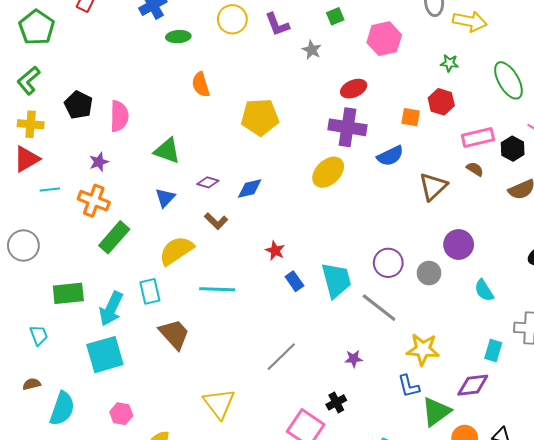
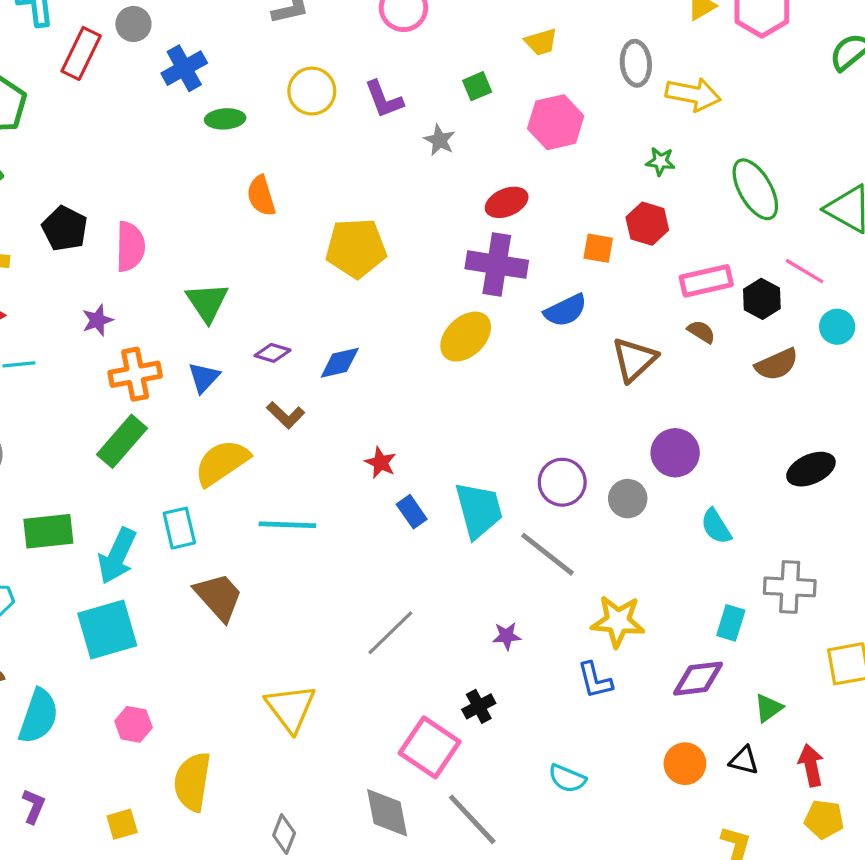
green triangle: (167, 151) -> (207, 302), turned 36
orange cross: (94, 201) -> (135, 374), moved, turned -32
green triangle: (436, 412) -> (768, 708), moved, size x0.6

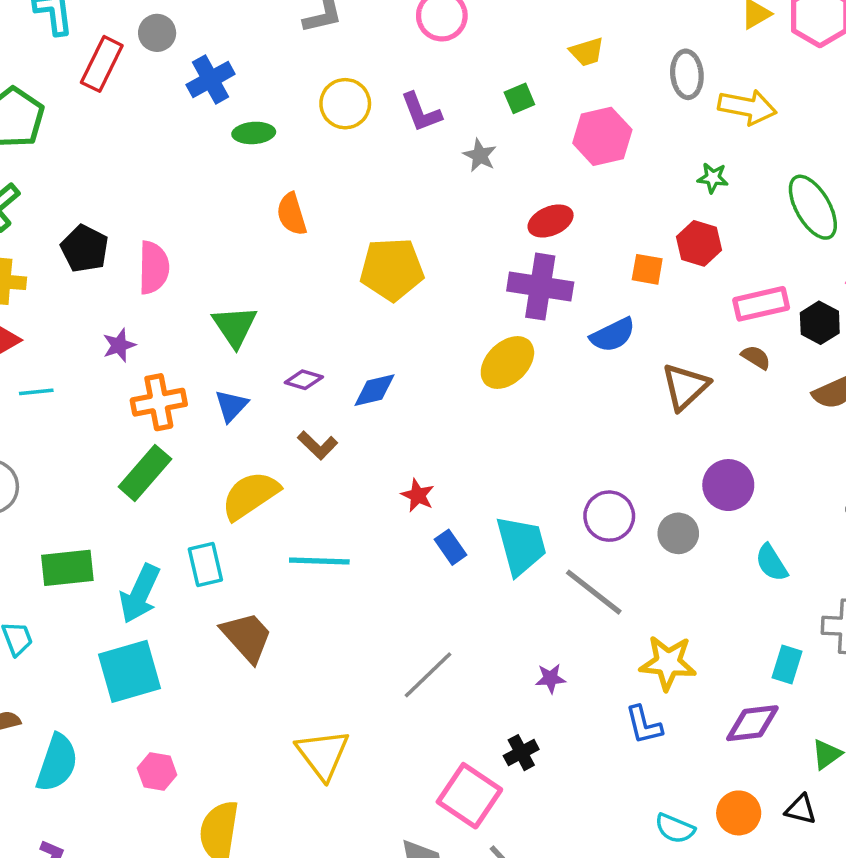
cyan semicircle: (567, 778) -> (675, 828), moved

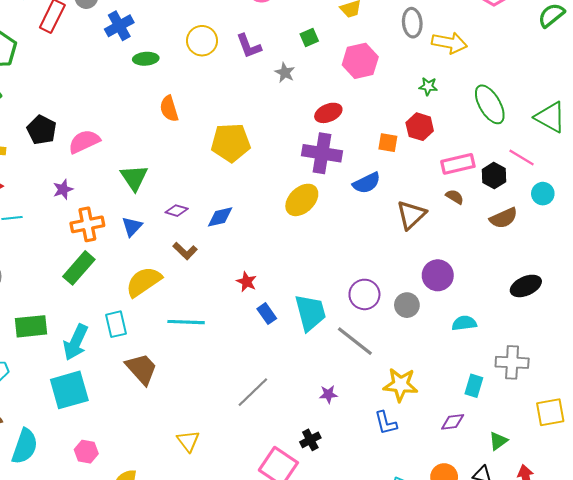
pink semicircle: (154, 268) -> (84, 142), turned -116
cyan semicircle: (771, 563) -> (464, 323), turned 115
purple diamond: (752, 723) -> (453, 422), size x0.7
yellow triangle: (323, 754) -> (188, 441), size x0.7

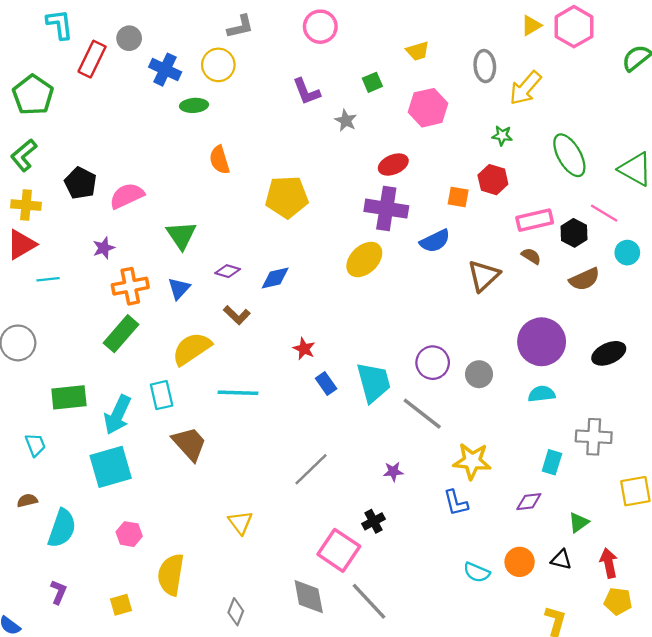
blue cross: (119, 26) -> (165, 70), turned -36
yellow circle: (202, 41) -> (218, 65), moved
yellow arrow: (449, 43) -> (525, 88), turned 120
purple circle: (438, 275) -> (542, 342), moved, size x1.4

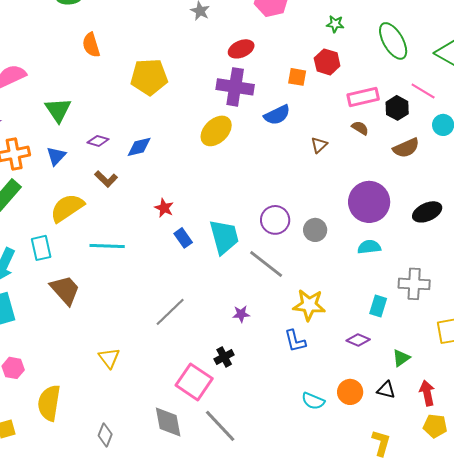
brown triangle: (484, 276) -> (319, 145), size x0.6
purple diamond: (529, 502) -> (358, 340), turned 30

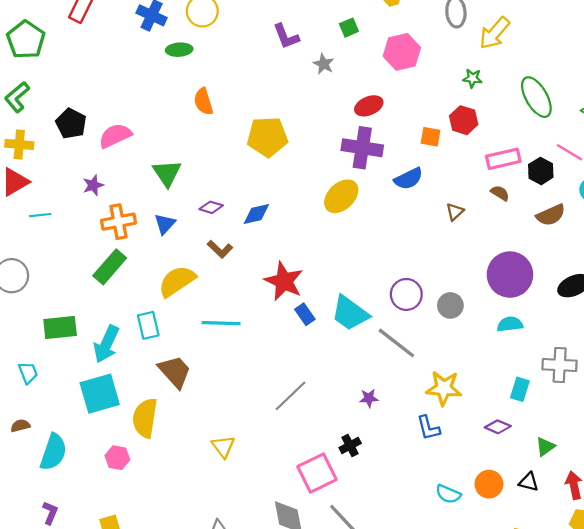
red star: (164, 208) -> (284, 281), size x1.8
cyan trapezoid: (224, 237) -> (350, 313), turned 141
pink square: (194, 382) -> (317, 473), turned 30
yellow semicircle: (49, 403) -> (145, 418), moved

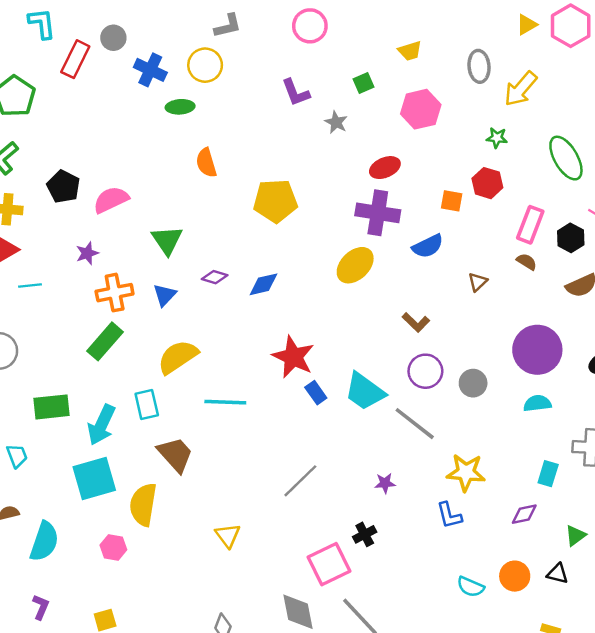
pink rectangle: (503, 159) -> (530, 225), turned -56
brown L-shape: (220, 249) -> (416, 322), moved
purple diamond: (498, 427) -> (524, 514), turned -35

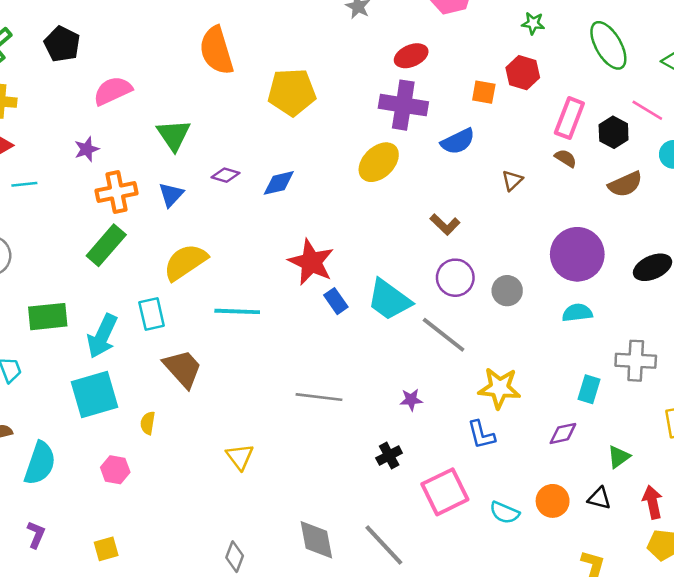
orange semicircle: (206, 163) -> (216, 51), size x1.5
black pentagon: (63, 187) -> (62, 44), moved
gray line: (300, 481) -> (319, 397), turned 51
yellow semicircle: (143, 505) -> (148, 423), size x0.5
pink square: (329, 564) -> (445, 492), moved

